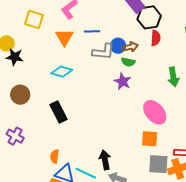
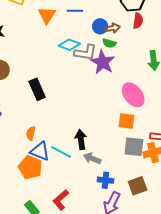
gray L-shape: (103, 52) -> (85, 53), moved
cyan diamond: (62, 72) -> (69, 45), moved
purple star: (123, 81) -> (103, 62), size x1.4

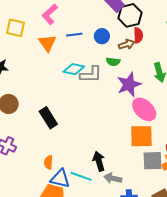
blue circle: (100, 26) -> (102, 36), moved
brown arrow: (112, 28) -> (127, 44), moved
purple star: (103, 62) -> (129, 84), moved, turned 30
orange square: (127, 121) -> (141, 136), size x1.4

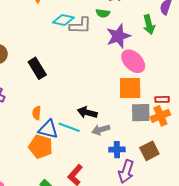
black arrow: (99, 161) -> (87, 112), turned -60
gray arrow: (113, 178) -> (101, 130), turned -30

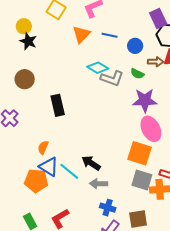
orange pentagon: (41, 147) -> (36, 181), turned -30

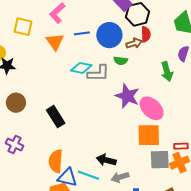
blue circle: (135, 46) -> (109, 35), size x1.6
purple star: (145, 100) -> (127, 96), moved, turned -30
orange semicircle: (43, 147) -> (56, 161), size x1.6

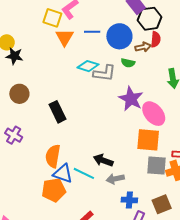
yellow square: (23, 27) -> (52, 18), moved

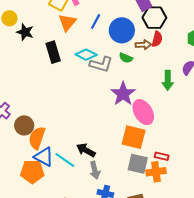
blue line: (92, 32) -> (96, 21), turned -70
black star: (14, 56) -> (25, 32), moved
brown circle: (19, 94) -> (24, 125), moved
black rectangle: (57, 112) -> (53, 52), moved
gray arrow: (115, 179) -> (95, 170), turned -102

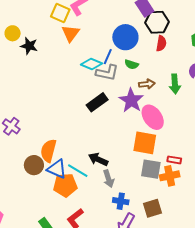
blue line: (96, 21) -> (108, 57), moved
brown arrow: (143, 45) -> (147, 84), moved
black rectangle: (53, 52) -> (97, 102), moved, turned 75
brown circle: (24, 125) -> (34, 165), moved
orange pentagon: (32, 172) -> (65, 185), moved

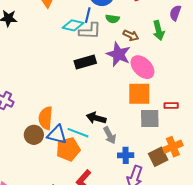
brown arrow: (147, 84) -> (131, 35), turned 42
black rectangle: (97, 102) -> (85, 62), turned 30
orange cross: (170, 176) -> (173, 147), moved

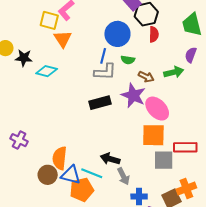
cyan diamond: (73, 25) -> (47, 71), moved
green arrow: (159, 30) -> (174, 72), turned -90
red rectangle: (171, 105) -> (185, 147), size x1.6

